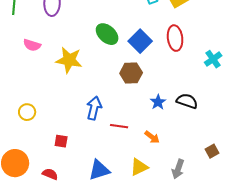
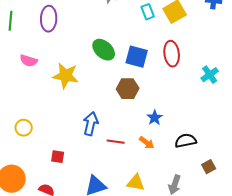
blue square: (140, 41) -> (137, 57), turned -30
black semicircle: (187, 101) -> (186, 141), moved, turned -30
orange arrow: (152, 137) -> (147, 143), moved
yellow triangle: (139, 167) -> (136, 183), turned 36

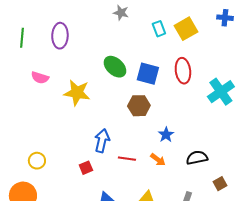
cyan cross: (210, 75) -> (221, 92), size x1.5
yellow circle: (24, 128) -> (37, 161), moved
red square: (58, 157) -> (86, 168), moved, turned -32

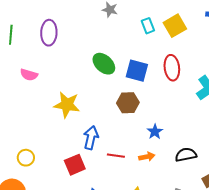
yellow star: (77, 93) -> (67, 105), moved
orange arrow: (158, 160) -> (147, 157), turned -49
red square: (86, 168) -> (75, 165), size x1.5

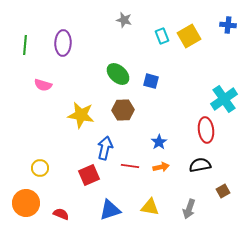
red ellipse: (172, 68) -> (206, 130), moved
blue square: (137, 71) -> (151, 81), size x0.7
brown hexagon: (128, 103) -> (123, 110), moved
blue star: (155, 132) -> (159, 142), moved

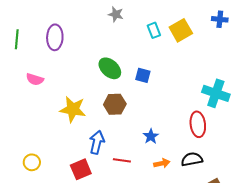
cyan cross: (224, 99) -> (216, 93), turned -36
orange arrow: (161, 167) -> (162, 163), moved

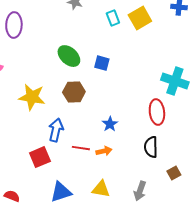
black semicircle: (192, 159) -> (151, 147), turned -80
orange arrow: (162, 163) -> (104, 151), moved

